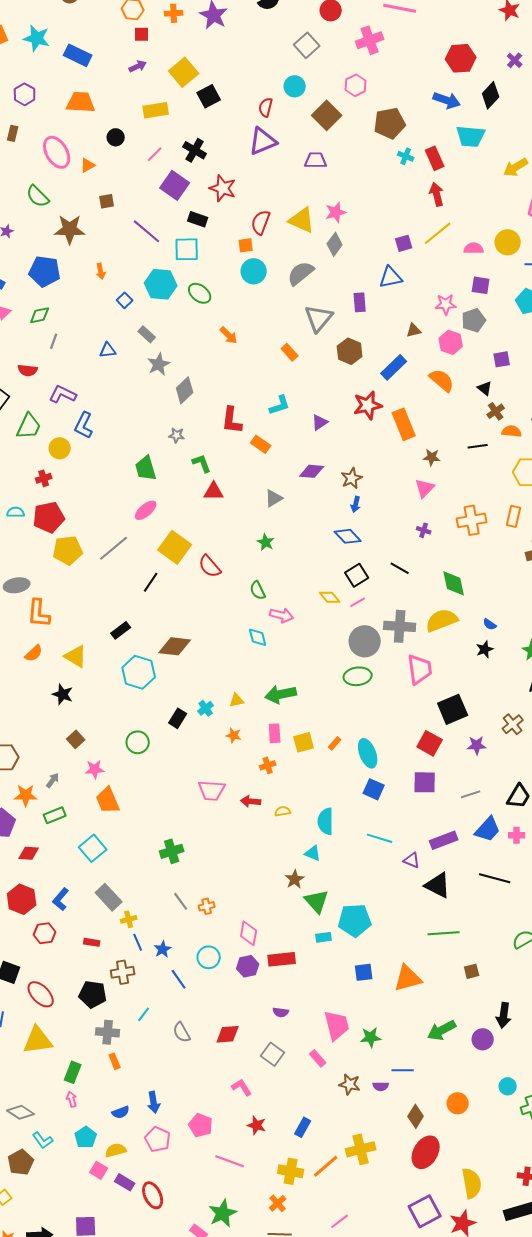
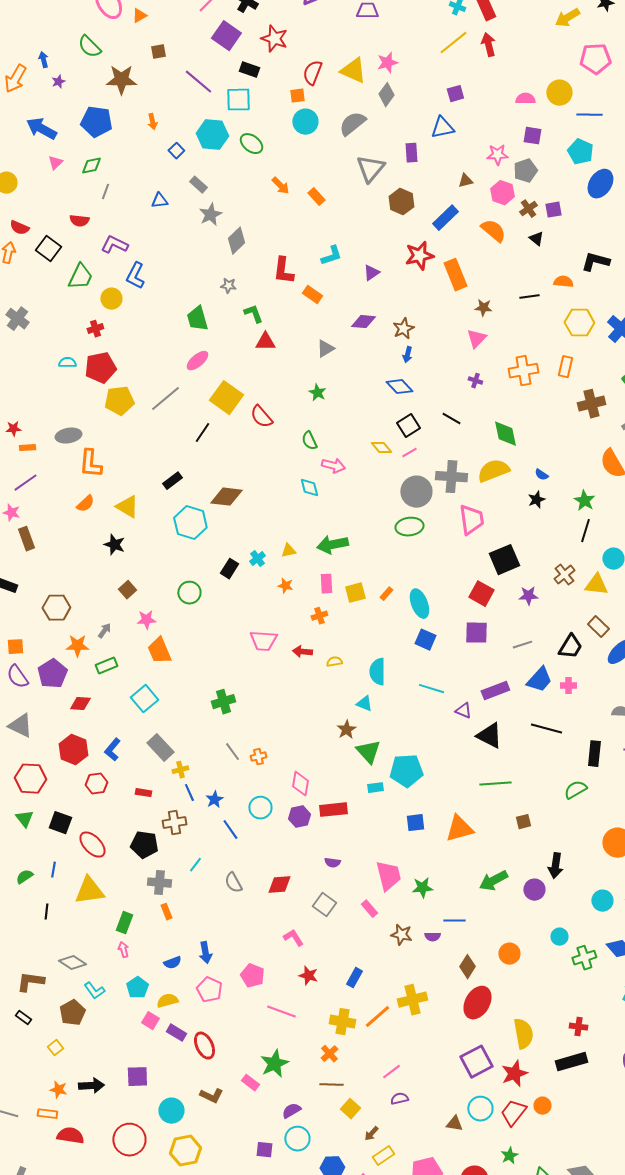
yellow line: (438, 233) -> (453, 43), moved
orange rectangle: (290, 352) -> (316, 197), moved
brown cross: (496, 411) -> (528, 209), moved

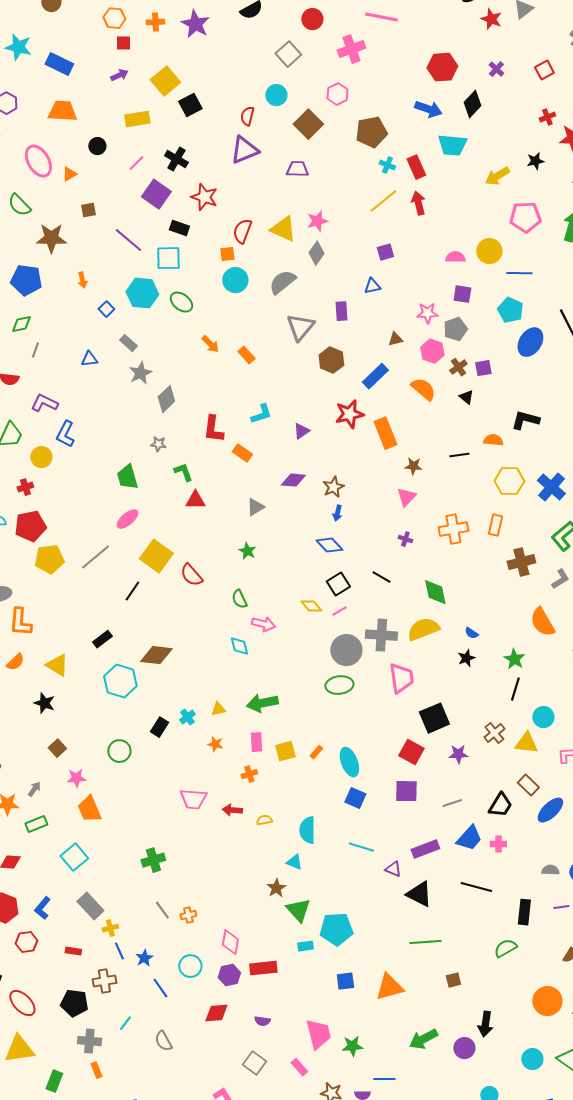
blue triangle: (442, 128) -> (372, 286), size x0.7
red diamond: (279, 885) -> (216, 1013), moved

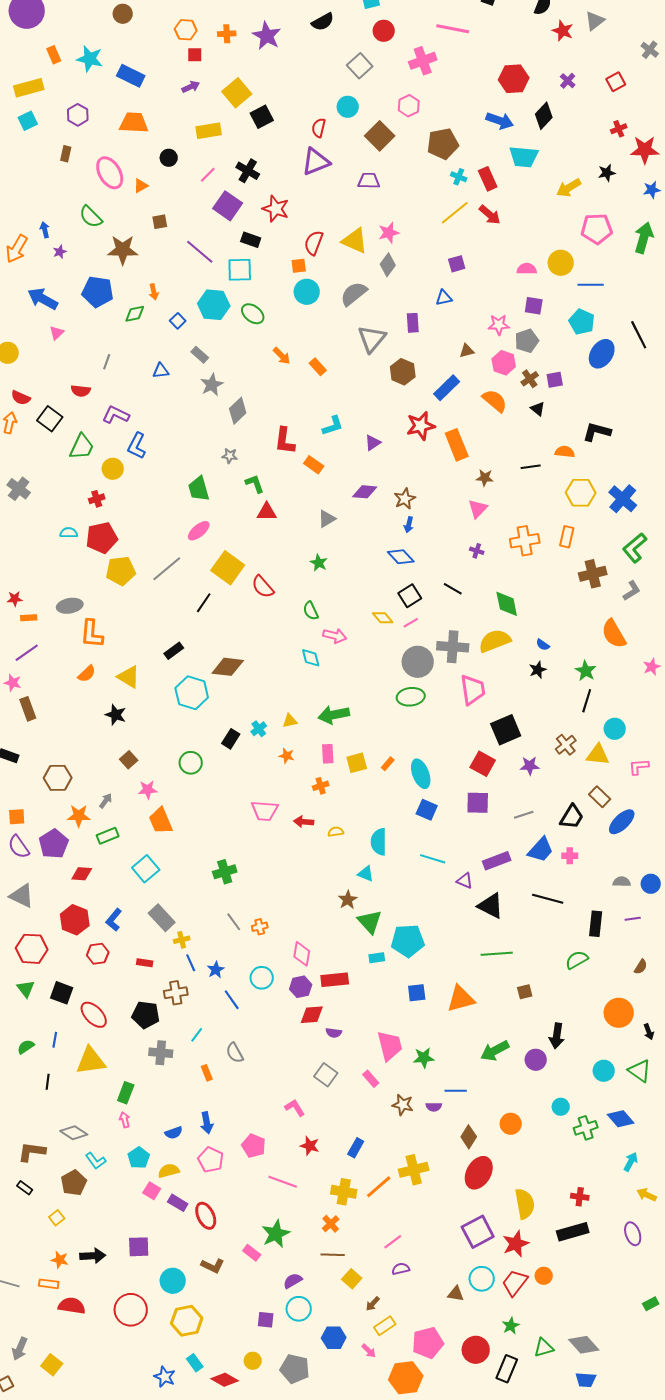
red arrow: (418, 203) -> (490, 215), turned 145
green diamond: (21, 324) -> (135, 314), moved
red diamond: (216, 1013) -> (312, 1015), moved
orange rectangle: (96, 1070) -> (207, 1073), moved

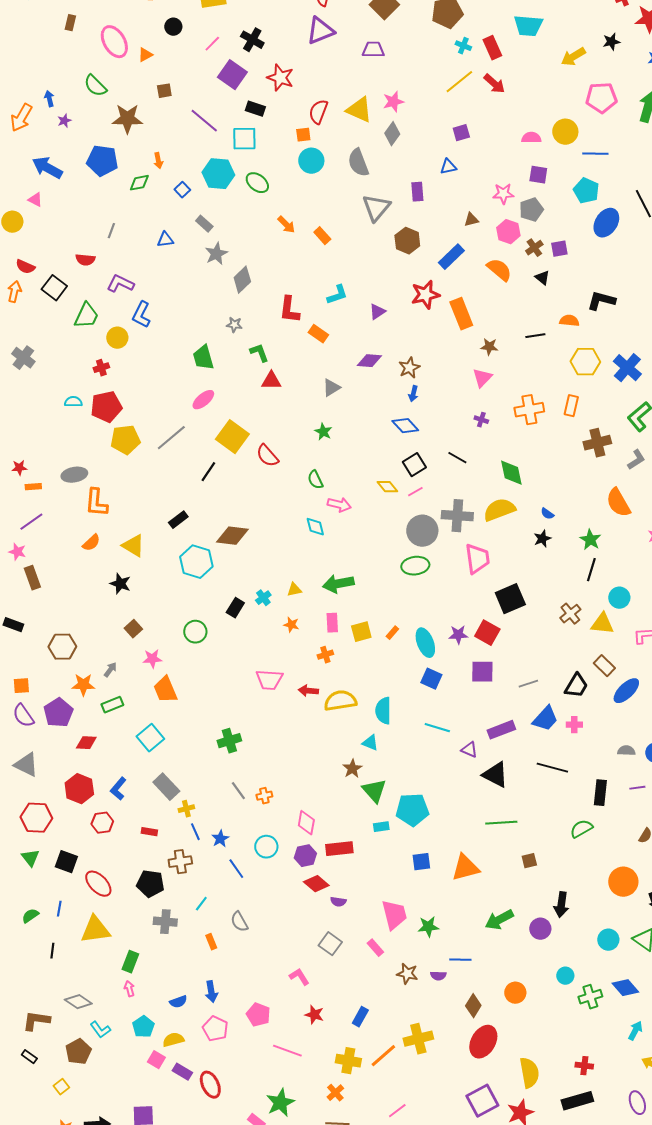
gray semicircle: (354, 294) -> (358, 163), turned -72
pink triangle: (57, 333) -> (35, 200), moved, turned -49
purple star: (530, 766) -> (458, 635), moved
yellow semicircle: (336, 832) -> (340, 701), size x2.0
red diamond: (312, 1015) -> (316, 884), turned 45

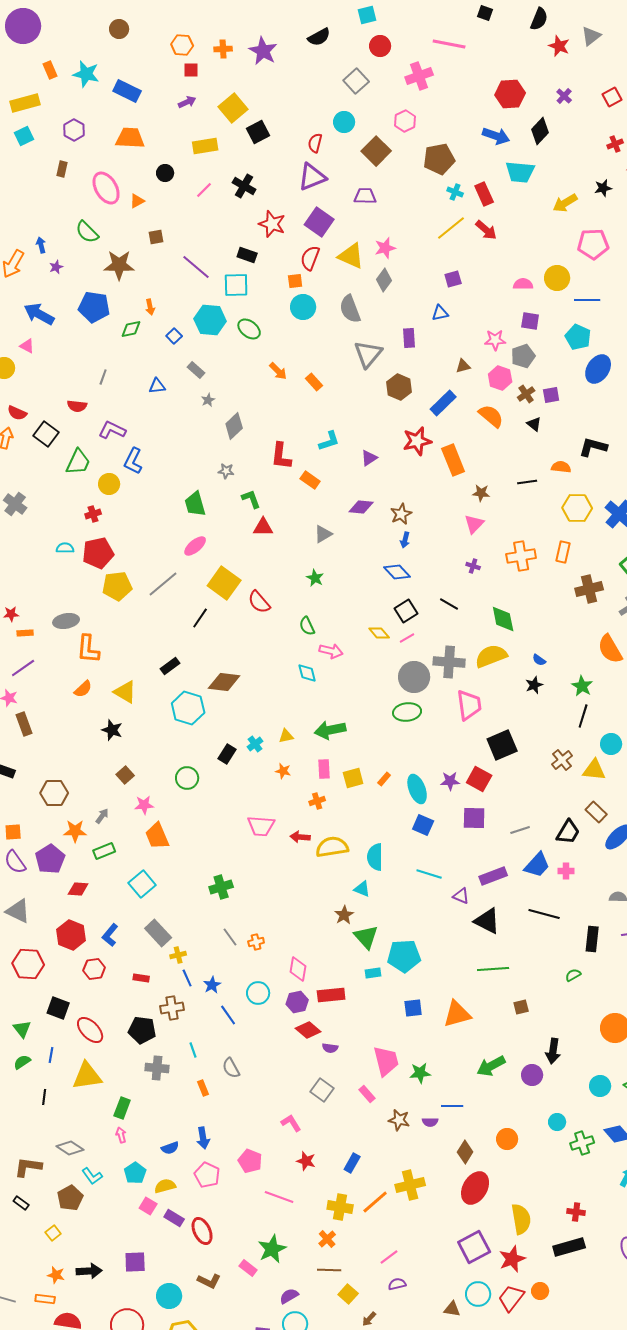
purple square: (232, 75) -> (319, 222), moved
gray star: (216, 254) -> (208, 400), size x0.6
green semicircle: (581, 829) -> (573, 975), size x0.7
green triangle: (30, 858) -> (22, 1029), moved
cyan line: (201, 904) -> (193, 1050), turned -56

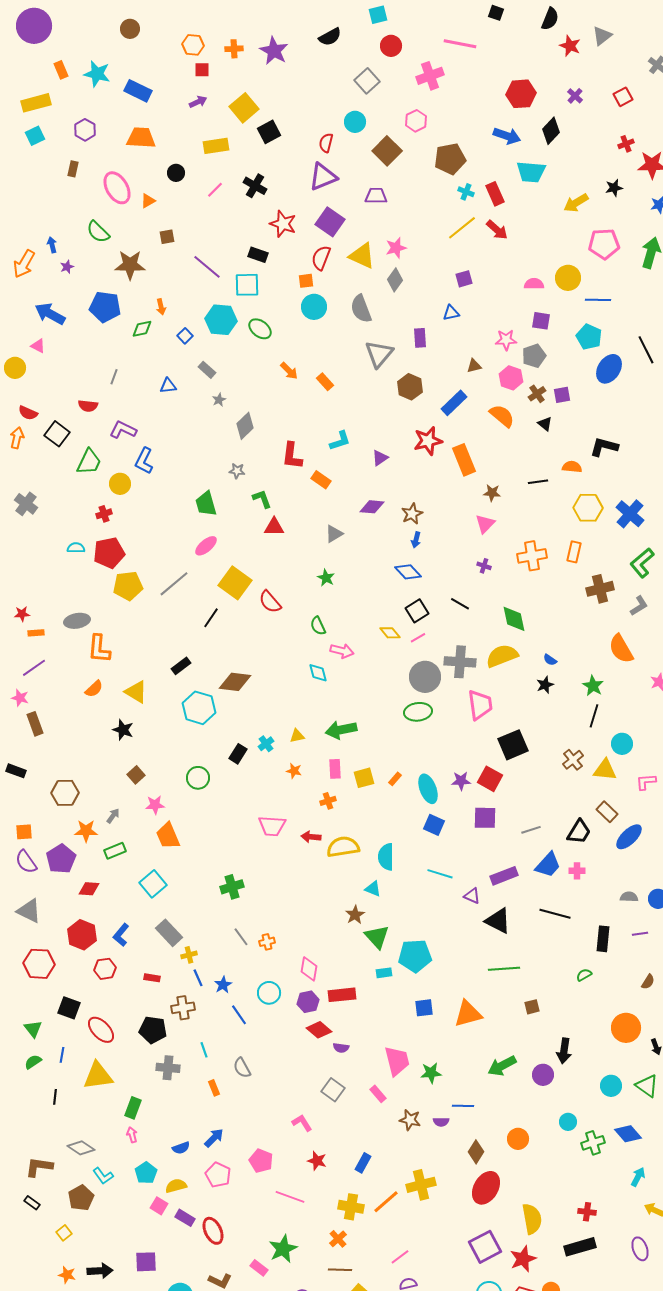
blue arrow: (203, 1138) -> (214, 1138), turned -125

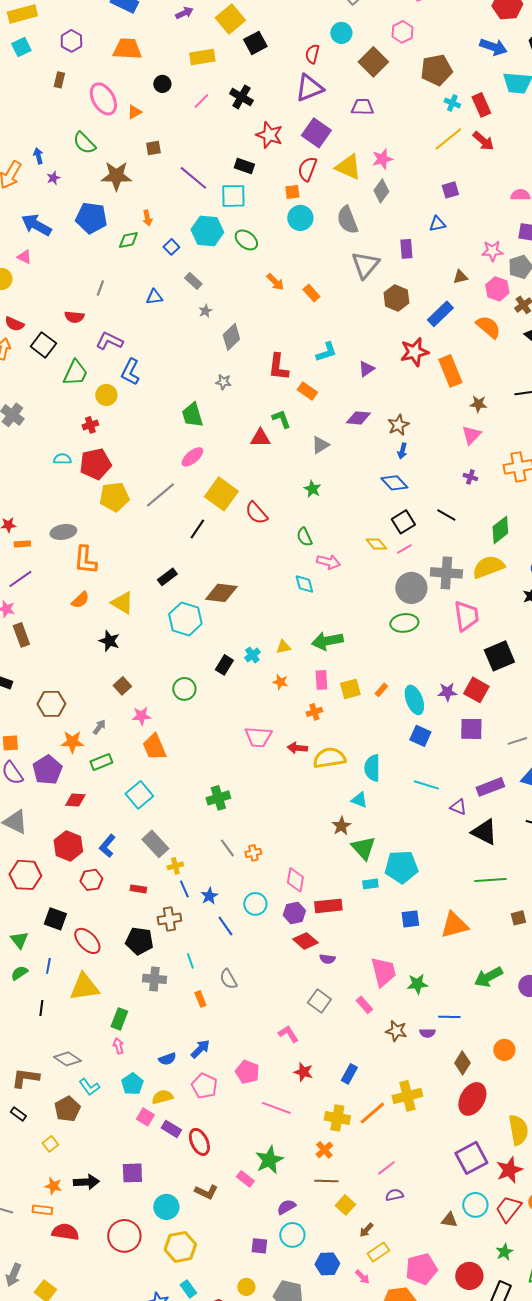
green L-shape: (262, 499) -> (281, 419), moved
green diamond: (514, 619) -> (500, 530), turned 64

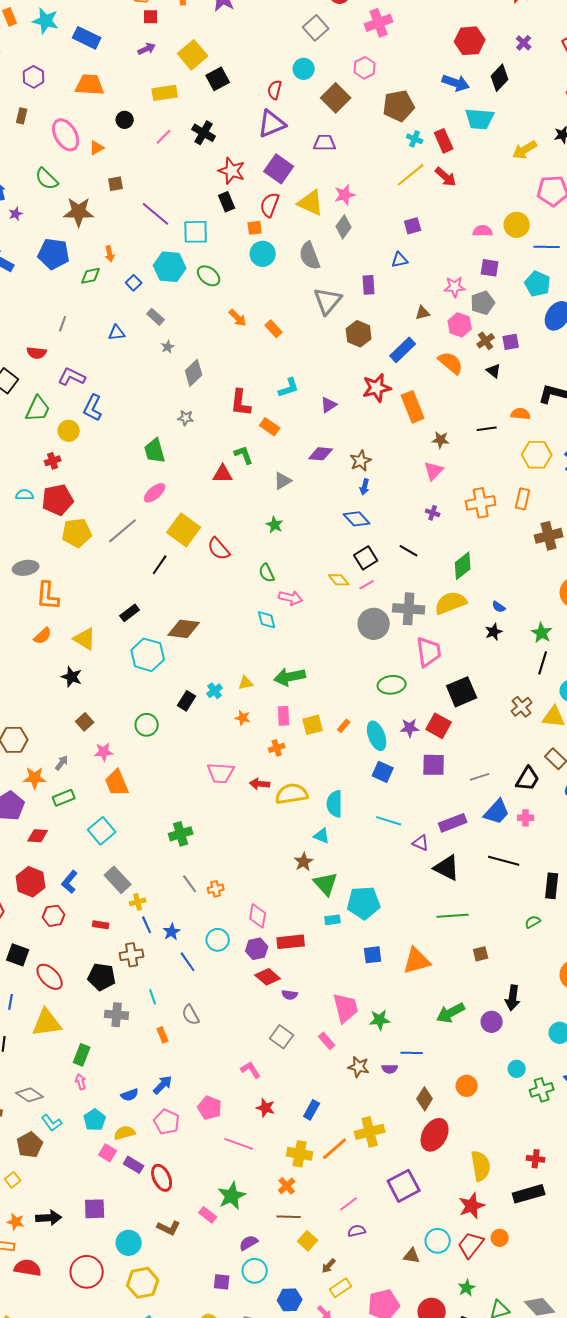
black rectangle: (244, 166) -> (227, 202), moved, turned 48
green ellipse: (404, 623) -> (392, 685), moved
purple square: (471, 1158) -> (404, 1186), moved

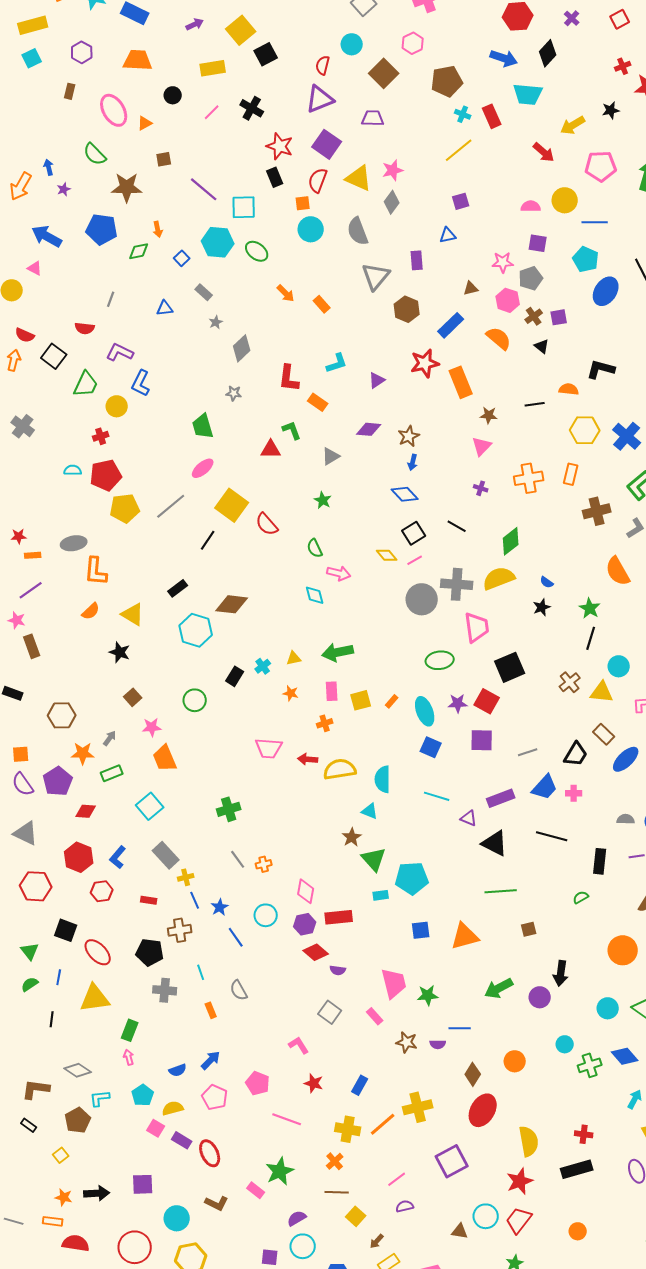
red arrow: (446, 177) -> (544, 152), moved
cyan L-shape: (52, 1123) -> (100, 1098), turned 120
orange circle: (500, 1238) -> (578, 1231), moved

